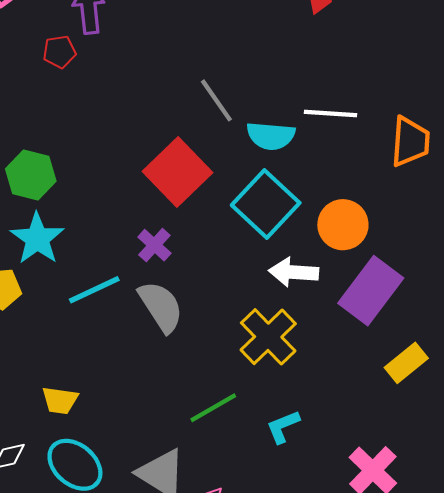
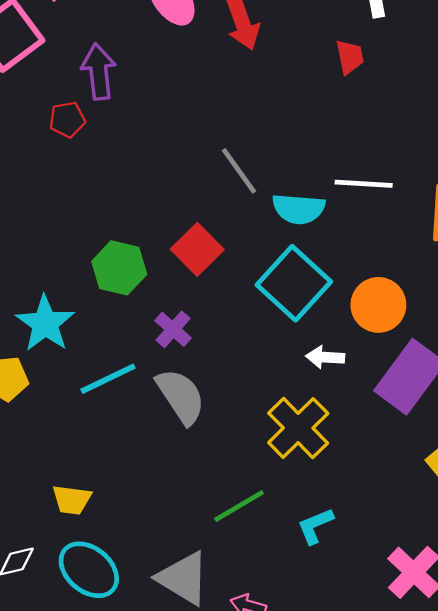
red square: (177, 172) -> (197, 249), size x0.7
green hexagon: (31, 175) -> (119, 268), moved
white arrow: (294, 272) -> (325, 357), size x0.7

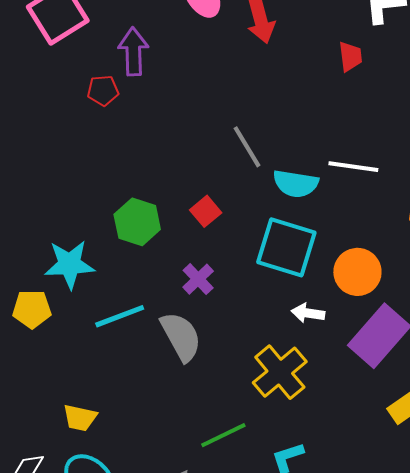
red square: (197, 249) -> (206, 211), size x0.7
cyan square: (294, 283) -> (286, 247), turned -30
cyan star: (45, 324) -> (70, 264), turned 30
purple cross: (173, 329) -> (198, 279), moved

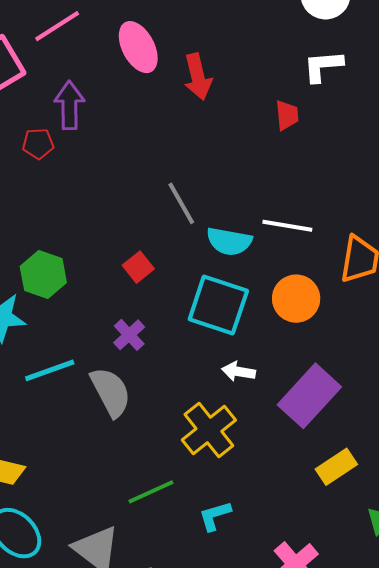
green hexagon: (137, 222) -> (43, 275), moved
orange circle: (357, 272) -> (296, 299), moved

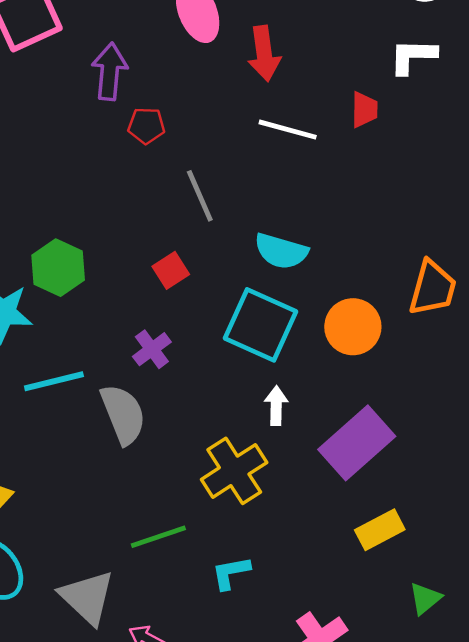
red pentagon: (38, 144) -> (146, 126), moved
gray line: (181, 203) -> (200, 196), moved
white line: (287, 226) -> (288, 130), moved
white arrow: (238, 371) -> (276, 406), turned 76

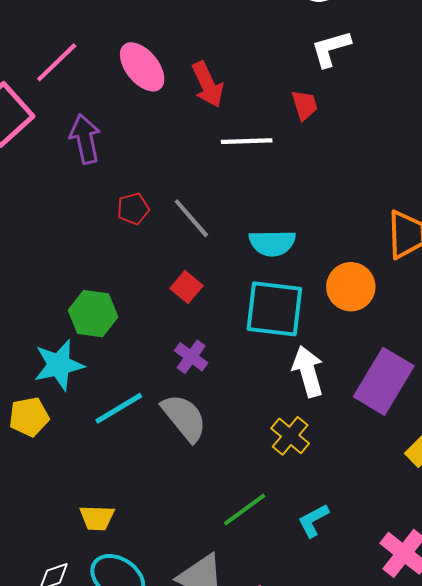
red pentagon: (146, 126) -> (133, 209), moved
white arrow: (276, 406) -> (308, 371), size x1.5
yellow cross: (234, 471) -> (290, 436), size x0.7

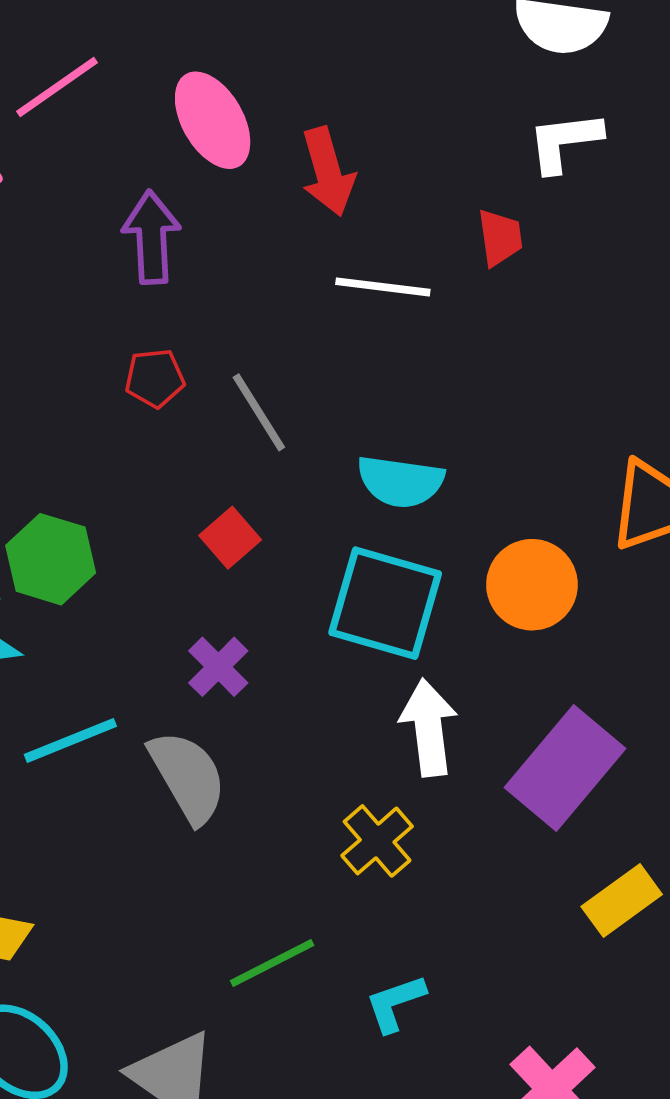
purple arrow: (85, 139) -> (151, 237), moved

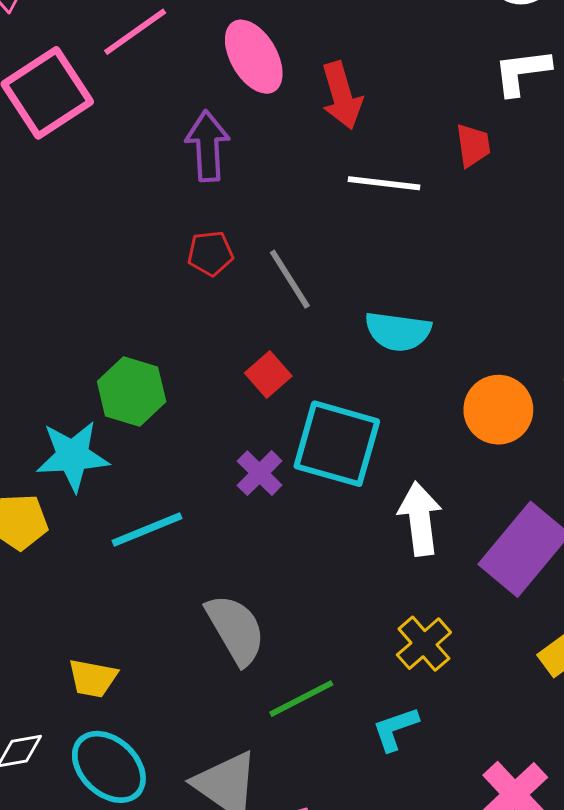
cyan square: (385, 603) -> (337, 444), moved
gray semicircle: (188, 777) -> (236, 629), moved
yellow cross: (377, 841) -> (424, 644), moved

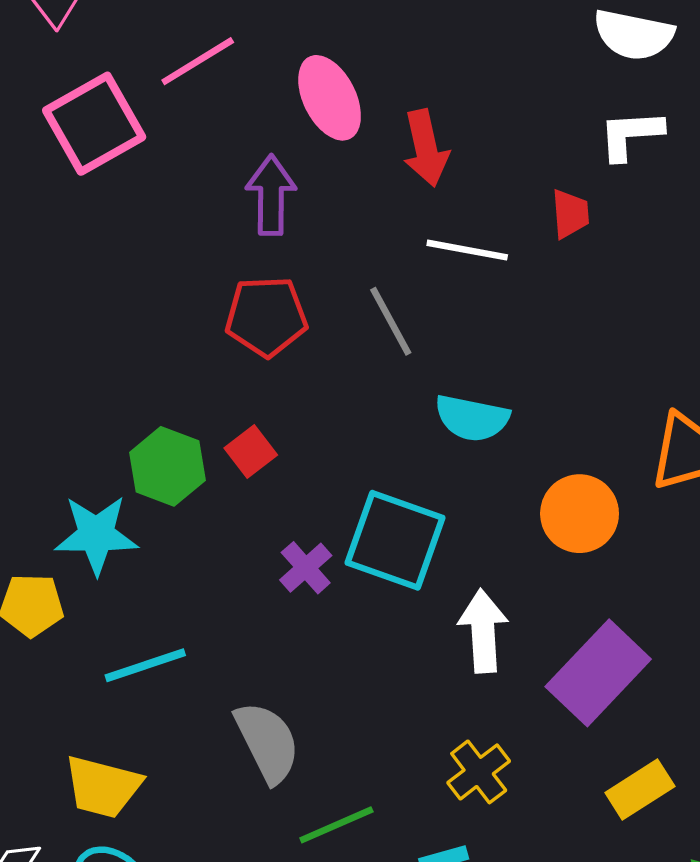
red pentagon: (210, 253) -> (266, 316), size x1.6
gray line: (290, 279) -> (391, 321), moved
red square: (268, 375) -> (251, 452), moved
cyan line: (147, 530) -> (145, 665), moved
yellow trapezoid: (93, 678) -> (103, 787), size x1.4

